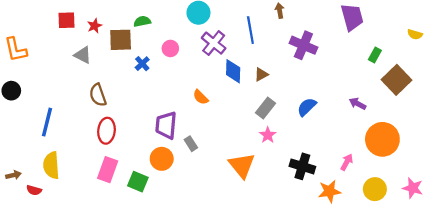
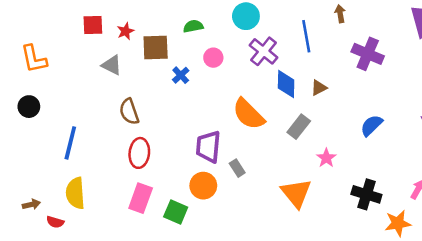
green semicircle: (142, 21) -> (193, 26), moved
orange semicircle: (201, 97) -> (248, 114), size x1.8
gray rectangle: (266, 108) -> (299, 127), moved

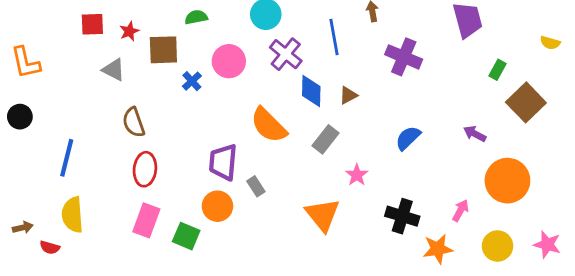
green semicircle: (193, 26) -> (196, 17), moved
pink circle: (213, 58) -> (229, 61), size x1.5

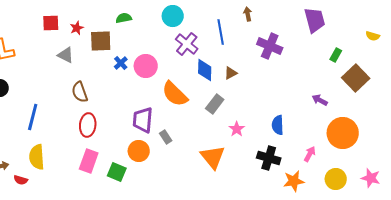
pink circle: (229, 61) -> (146, 66), moved
blue semicircle: (408, 138) -> (278, 125), moved, turned -48

